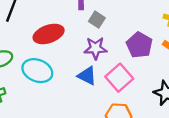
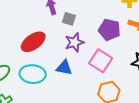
blue triangle: (87, 76) -> (64, 68), moved

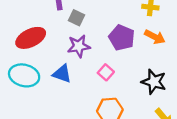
pink square: (101, 61) -> (106, 72), size x0.6

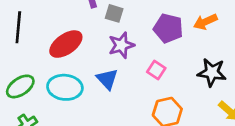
orange arrow: (155, 37) -> (205, 22), turned 138
blue triangle: (62, 74) -> (107, 79), turned 36

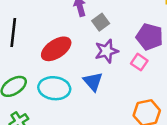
gray square: (114, 13) -> (101, 22), turned 35
pink square: (156, 70) -> (139, 62), moved

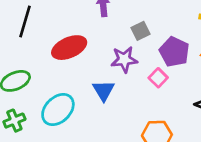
gray square: (101, 22) -> (141, 31), moved
cyan ellipse: (54, 88) -> (58, 110), moved, turned -60

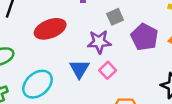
pink square: (158, 78) -> (108, 70), moved

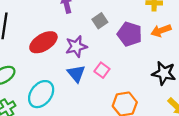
purple star: (99, 42) -> (76, 46), moved

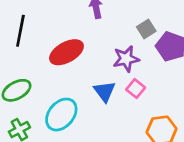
gray square: (100, 21) -> (146, 29), moved
purple star: (76, 46) -> (126, 59), moved

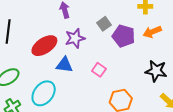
purple star: (126, 59) -> (75, 38), moved
blue triangle: (105, 91) -> (64, 65), moved, turned -42

